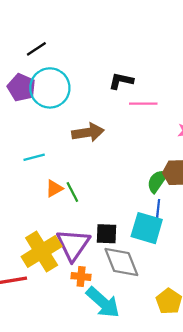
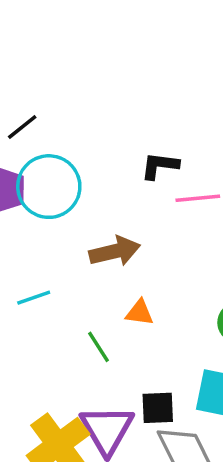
orange triangle: (54, 188) -> (140, 313), moved, turned 42

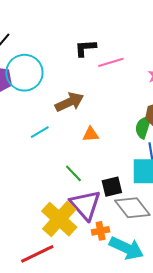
cyan line: (34, 298) -> (40, 132), moved
green line: (99, 347) -> (73, 173), moved

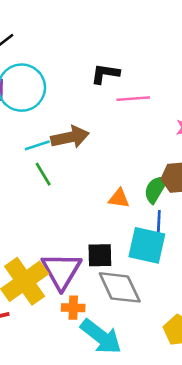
cyan line: (40, 132) -> (37, 145), moved
orange triangle: (91, 134) -> (119, 198), moved
green line: (73, 173) -> (43, 174), moved

